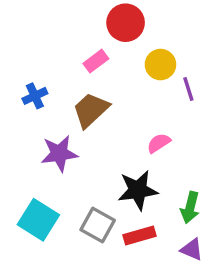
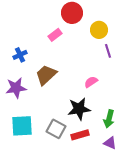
yellow circle: (160, 65) -> (99, 30), moved
brown trapezoid: (91, 110) -> (46, 75), moved
purple star: (59, 153) -> (16, 88), moved
cyan square: (38, 220) -> (22, 126), turned -35

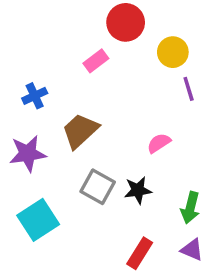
black star: (79, 109) -> (138, 190), size x0.7
cyan square: (22, 126) -> (38, 220), turned -30
gray square: (56, 129) -> (98, 187), moved
red rectangle: (80, 135) -> (140, 253), moved, turned -42

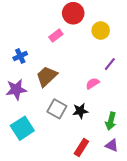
purple line: (189, 89) -> (110, 64), moved, turned 56

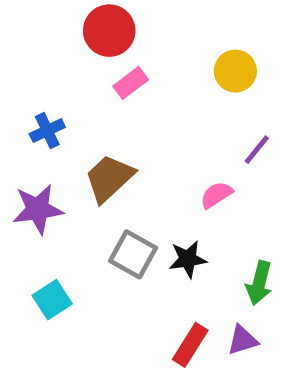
red circle: (73, 13) -> (109, 31), moved
cyan square: (22, 128) -> (52, 300), size x0.7
purple triangle: (112, 145) -> (243, 340), moved, turned -40

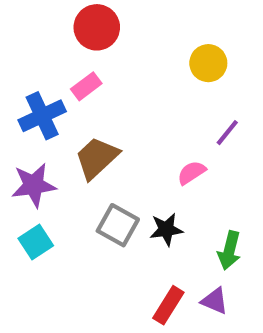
pink rectangle: (131, 83) -> (86, 86), moved
blue cross: (47, 131) -> (42, 116), size x1.5
cyan square: (52, 300) -> (36, 242), moved
purple triangle: (243, 340) -> (215, 301), turned 40

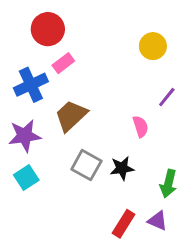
red circle: (97, 27) -> (48, 29), moved
pink semicircle: (191, 173) -> (141, 126), turned 105

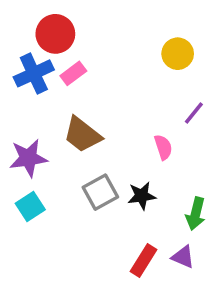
blue cross: (31, 85) -> (34, 73), moved
brown trapezoid: (71, 116) -> (82, 135), turned -99
gray square: (86, 165) -> (100, 192), turned 32

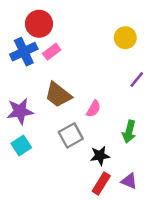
pink semicircle: (163, 147) -> (94, 109), moved, turned 48
black star: (142, 196) -> (100, 156), moved
green arrow: (196, 214) -> (129, 132), moved

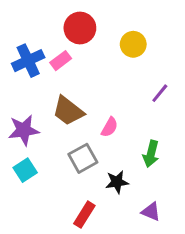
red circle: (39, 24) -> (80, 28), moved
yellow circle: (125, 38) -> (133, 44), moved
red rectangle: (101, 184) -> (84, 215), moved

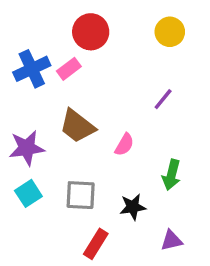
yellow circle: (133, 44) -> (170, 32), moved
purple line: (160, 93) -> (163, 99), moved
gray square: (83, 158) -> (81, 195), moved, turned 32
purple triangle: (151, 212) -> (171, 241), turned -36

